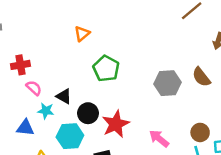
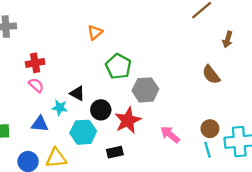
gray hexagon: (168, 83) -> (145, 90), moved
pink semicircle: (34, 88) -> (36, 85), moved

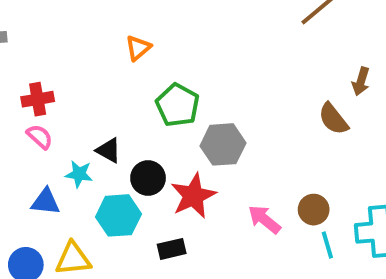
brown arrow: (228, 39) -> (361, 81), moved
brown circle: (210, 129) -> (314, 210), moved

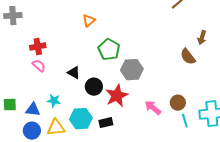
cyan star: (79, 174) -> (54, 101), moved
blue triangle: (46, 202) -> (33, 110), moved
cyan hexagon: (118, 215) -> (81, 119), moved

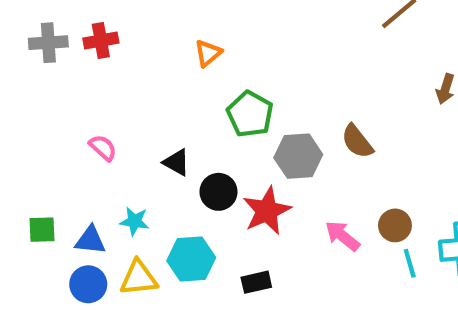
red cross: (38, 47) -> (101, 41), moved
brown semicircle: (188, 57) -> (357, 141), moved
black rectangle: (106, 123) -> (256, 282), moved

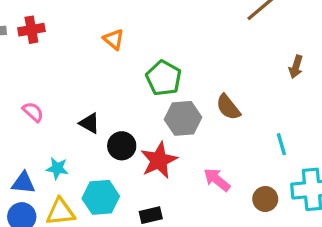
orange triangle: (208, 53) -> (114, 39), turned -40
green pentagon: (250, 114) -> (164, 78), moved
brown circle: (395, 225) -> (265, 199), moved
cyan line: (410, 263) -> (281, 144), moved

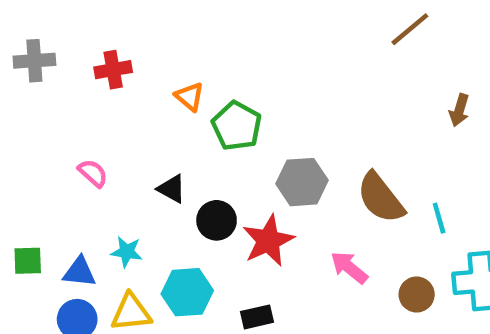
red cross: (31, 30) -> (113, 70), moved
orange triangle: (114, 39) -> (190, 97), moved
green pentagon: (164, 78) -> (237, 126), moved
brown semicircle: (228, 107) -> (381, 198), moved, size x1.4

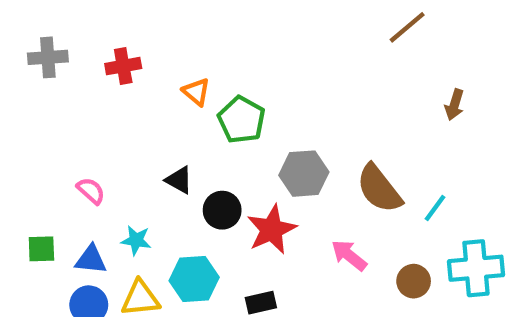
pink semicircle: (93, 173) -> (91, 191), moved
cyan line: (439, 218) -> (435, 208), turned 52

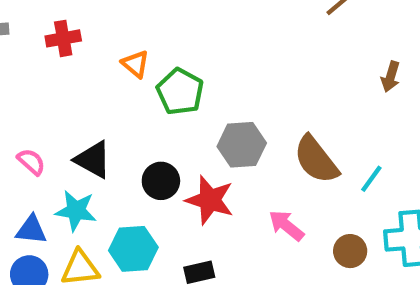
black triangle: (179, 180) -> (93, 160), moved, size x1.4
red star: (272, 230) -> (210, 200), turned -30
cyan star: (136, 240) -> (76, 211), size x1.4

